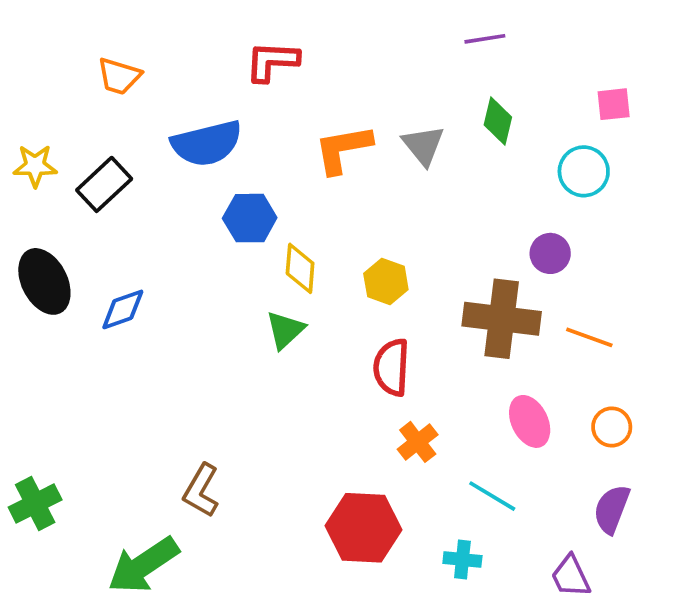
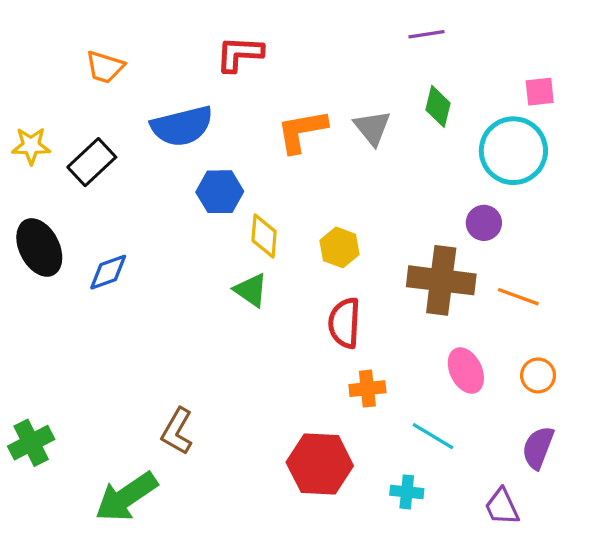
cyan circle: (584, 171) -> (513, 151), size x1.5
green triangle: (285, 330) -> (251, 290), turned -42
orange cross: (418, 442) -> (367, 389), turned 32

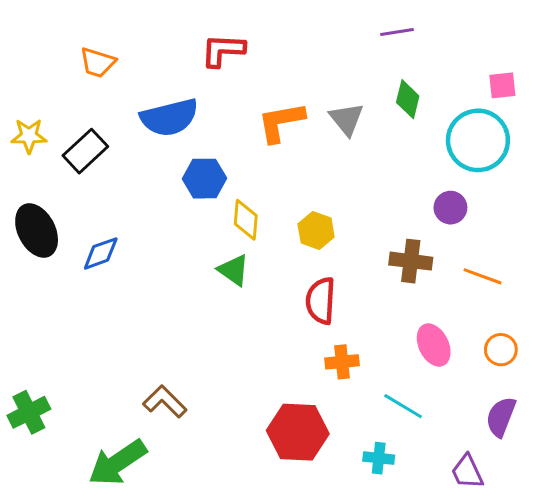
brown cross: (441, 280) -> (411, 261), size x0.7
brown L-shape: (177, 431) -> (165, 402), turned 105

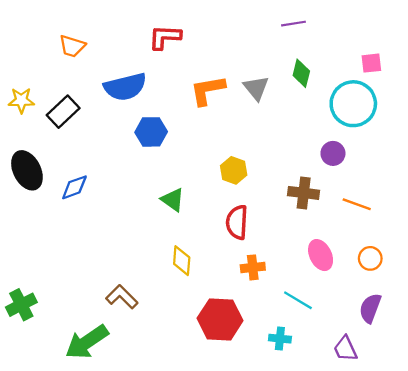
yellow diamond: (246, 220) -> (182, 261), moved

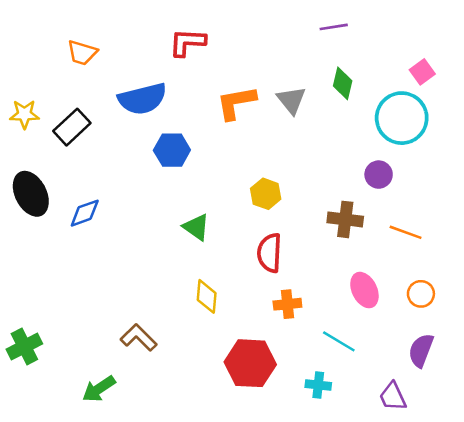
pink square: (371, 63) -> (422, 72), turned -30
green arrow: (87, 342) -> (99, 389), size x0.7

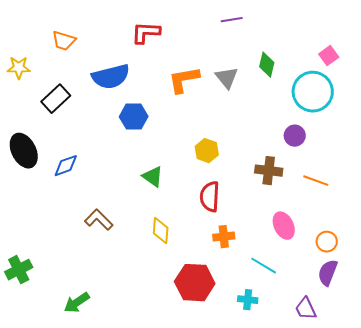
purple line: (334, 27) -> (232, 20), moved
yellow star: (24, 114) -> (19, 68), moved
orange circle: (421, 294) -> (327, 242), moved
brown L-shape: (139, 338) -> (99, 220), moved

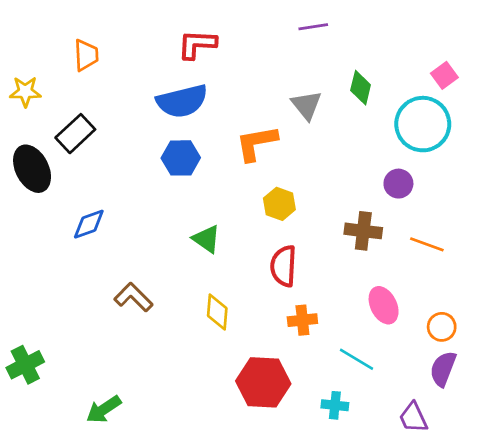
orange trapezoid: (64, 41) -> (86, 55), turned -110
blue semicircle: (111, 77) -> (182, 101), moved
orange L-shape: (184, 80) -> (256, 143), moved
black ellipse: (24, 151) -> (32, 169), moved

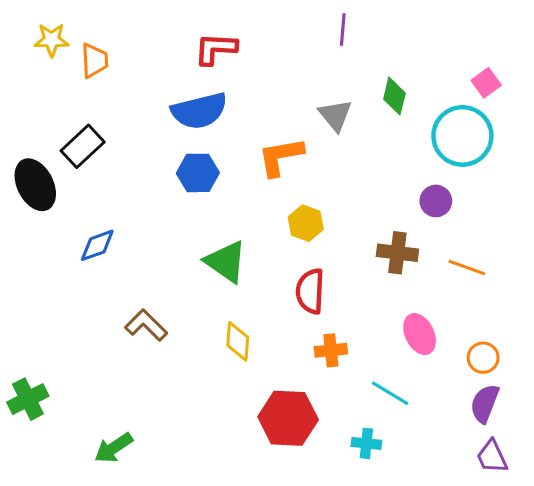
purple line: (313, 27) -> (343, 30), turned -76
yellow star: (25, 92) -> (52, 40), moved
green triangle: (206, 239) -> (226, 262), size x1.4
purple trapezoid: (413, 417) -> (492, 457), moved

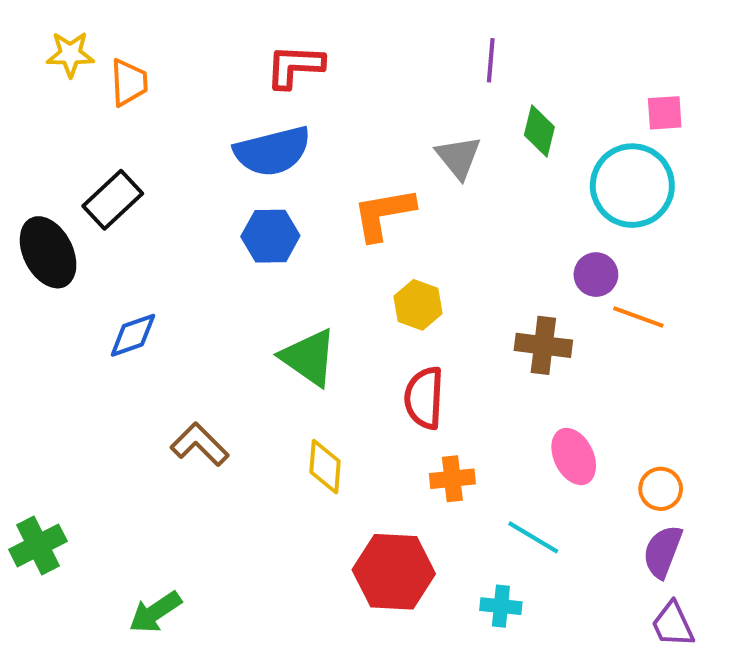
purple line: (343, 30) -> (491, 60), moved
pink square: (486, 83) -> (665, 113), turned 32
orange line: (467, 268) -> (638, 317), moved

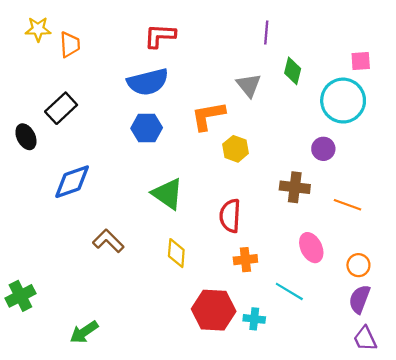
black ellipse: (48, 252) -> (26, 137), size x0.7
yellow hexagon: (418, 305) -> (236, 149), moved
orange line: (638, 317) -> (347, 205), moved
blue diamond: (133, 335) -> (72, 182), size x1.4
cyan cross: (501, 606) -> (254, 319), moved

